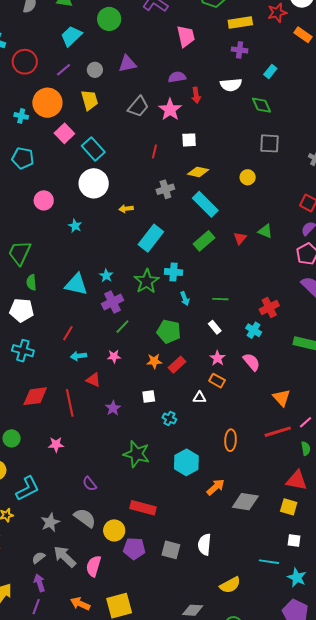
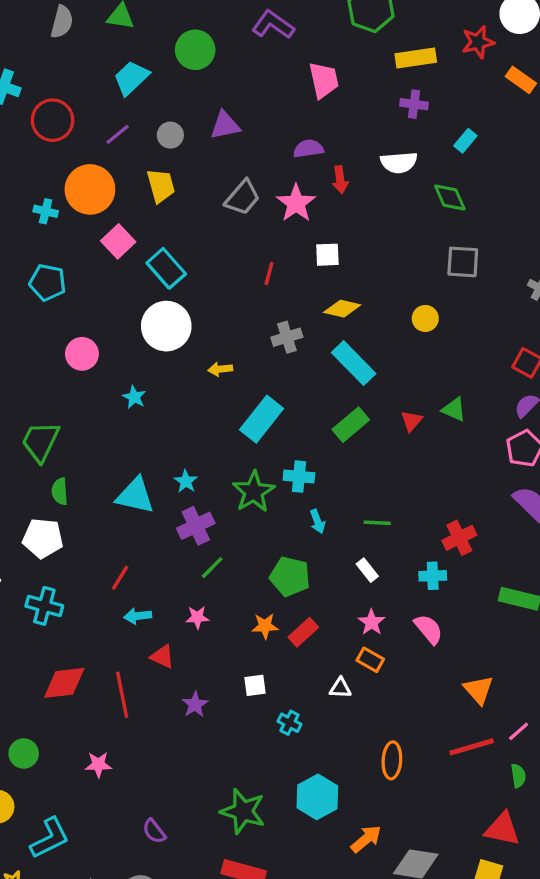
cyan cross: (254, 330) -> (433, 576), turned -35
green star: (137, 454) -> (243, 811), moved

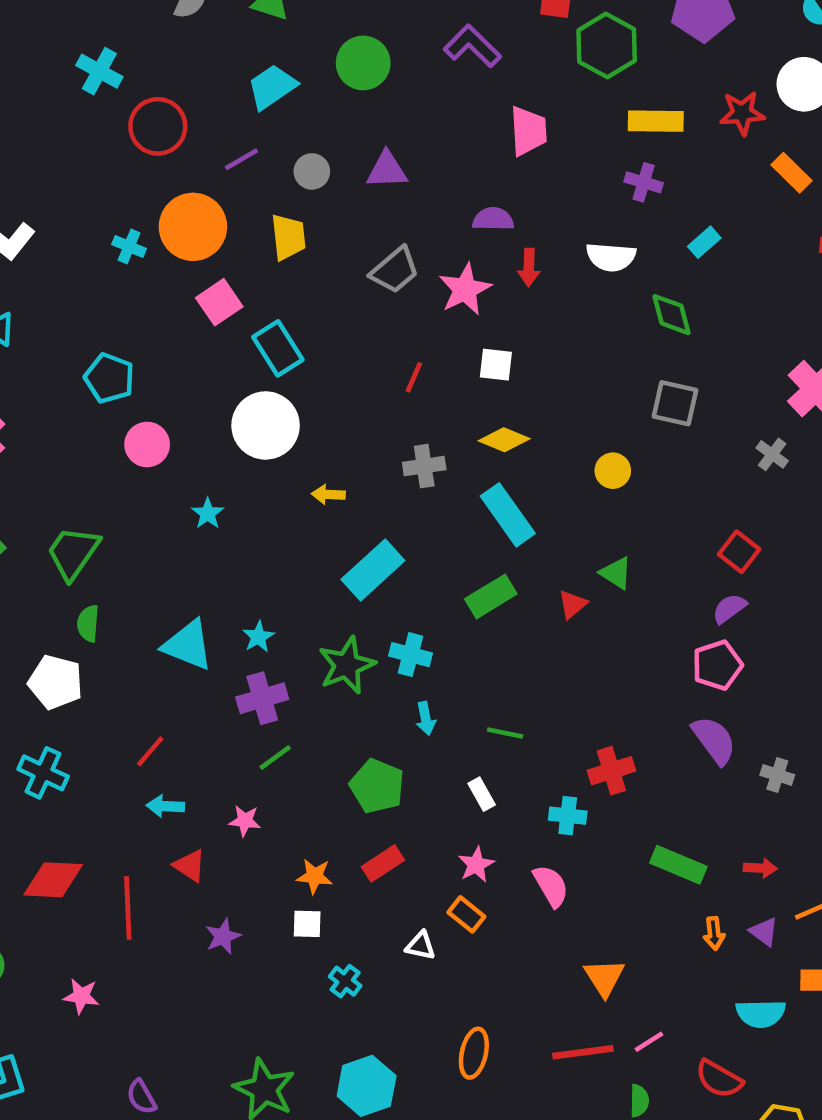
cyan pentagon: (48, 282) -> (109, 378), moved
green triangle: (454, 409) -> (616, 573), moved
orange star: (265, 626) -> (315, 876), moved

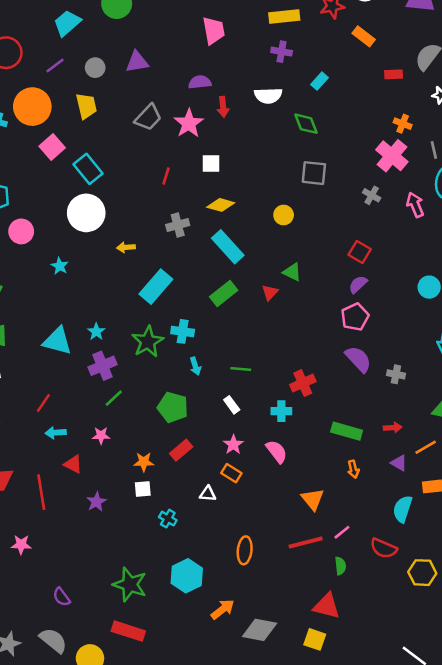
orange arrow: (714, 933) -> (353, 469), moved
cyan semicircle: (761, 1013) -> (403, 509), turned 116

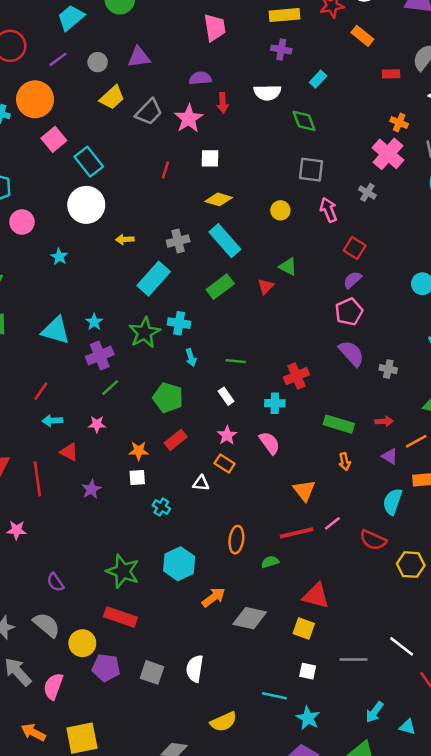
yellow trapezoid: (86, 106) -> (112, 98), moved, turned 60
pink arrow: (415, 205) -> (328, 210), moved
gray cross: (178, 225) -> (178, 241), moved
green semicircle: (340, 566) -> (270, 562), moved, turned -102

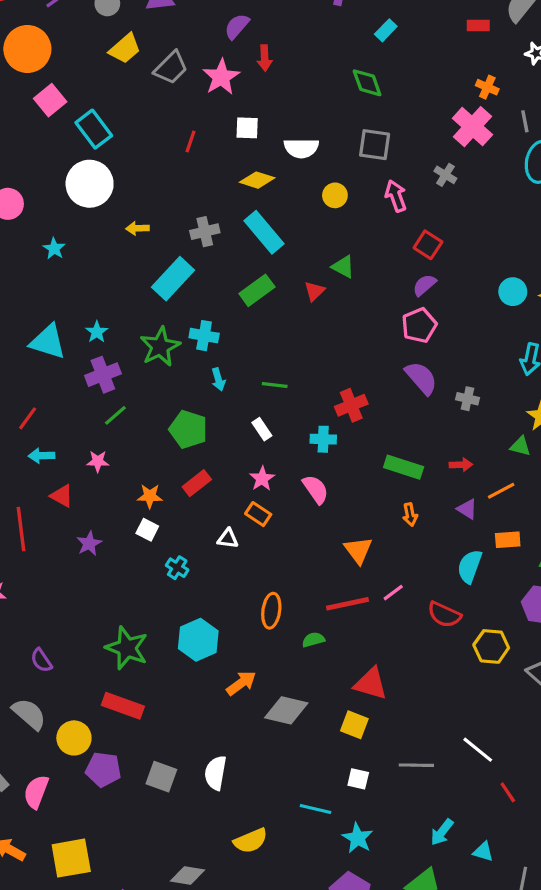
purple semicircle: (200, 78) -> (237, 26), turned -45
white semicircle: (267, 93) -> (301, 148), moved
white square: (137, 478) -> (147, 530), turned 30

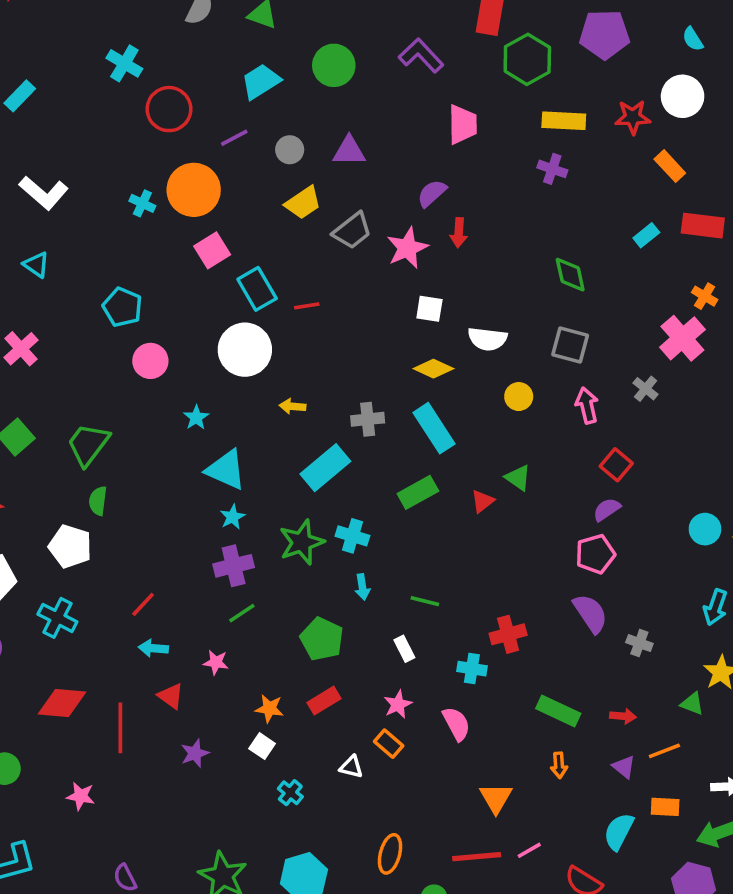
red rectangle: (478, 25) -> (703, 226), size x1.6
cyan rectangle: (386, 30) -> (646, 235), moved
red line: (191, 142) -> (307, 306), moved, turned 55
cyan triangle: (48, 342) -> (226, 470), moved

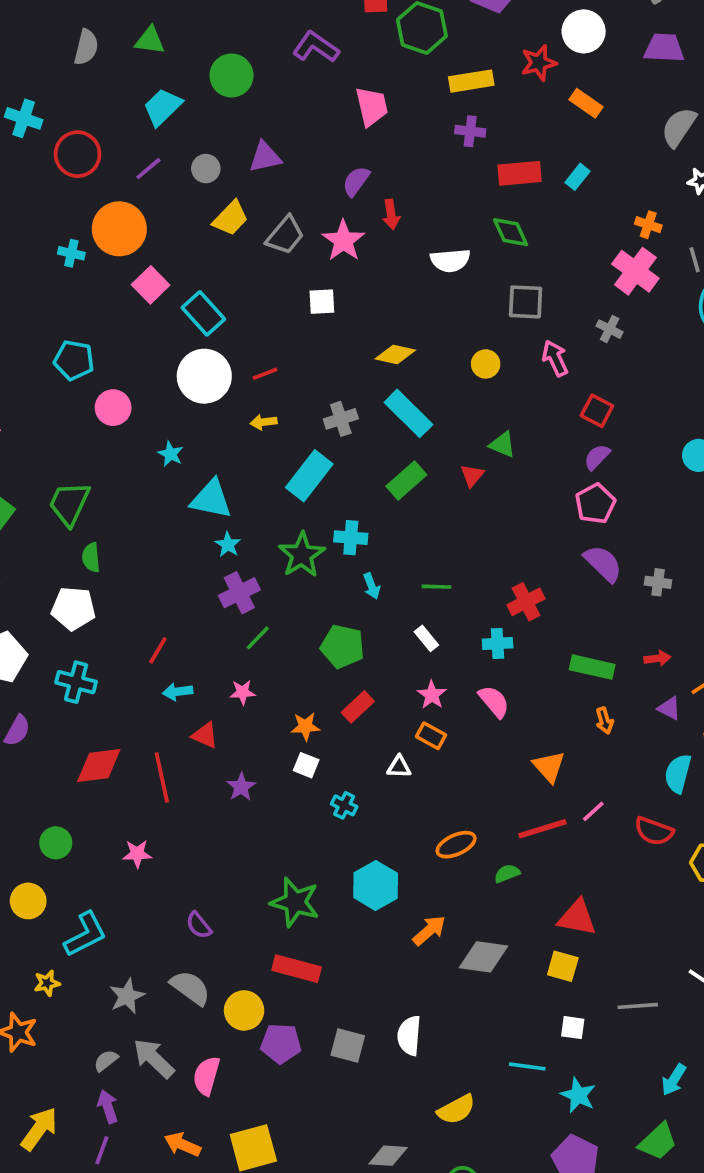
red rectangle: (703, 226) -> (520, 173), moved
red line: (307, 306) -> (265, 374), moved
white square: (429, 309) -> (322, 302), moved
white semicircle: (487, 339) -> (450, 260), moved
orange ellipse: (390, 854) -> (456, 845), turned 63

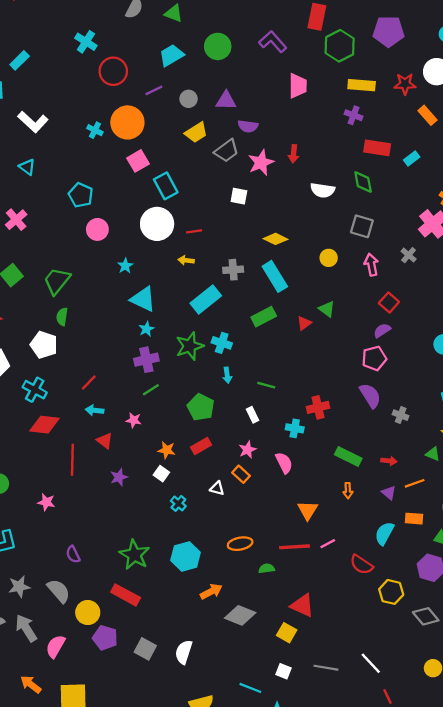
purple semicircle: (356, 181) -> (248, 126), moved, turned -132
red diamond: (99, 765) -> (44, 425), moved

